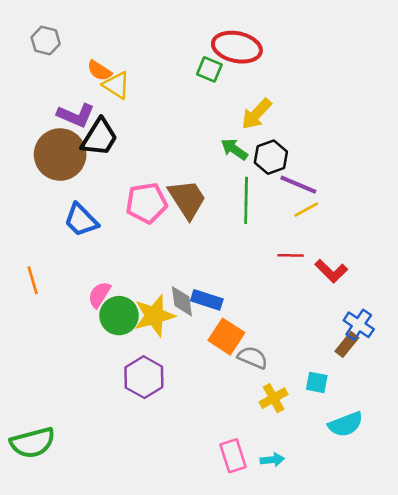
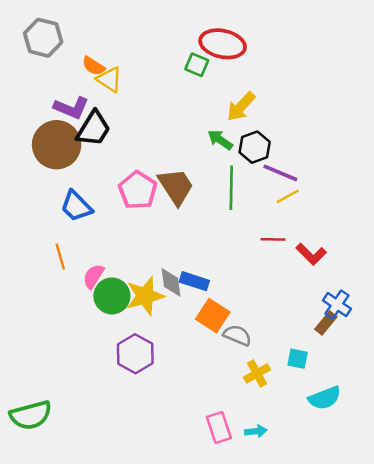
gray hexagon: (46, 41) -> (43, 38), size x1.4
pink pentagon: (147, 203) -> (138, 190), turned -30
orange line: (33, 280) -> (60, 257), moved

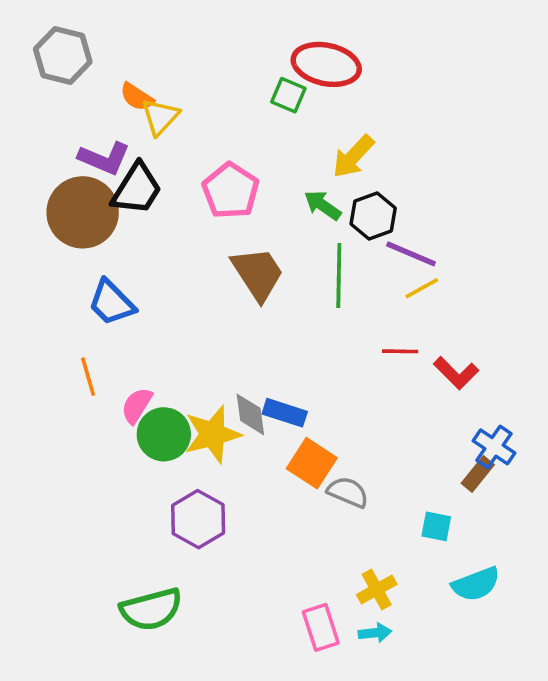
yellow triangle: (109, 80) -> (160, 117), turned 40
pink pentagon: (138, 190) -> (231, 191), moved
yellow cross: (257, 373) -> (377, 589), moved
green semicircle: (31, 415) -> (151, 609), moved

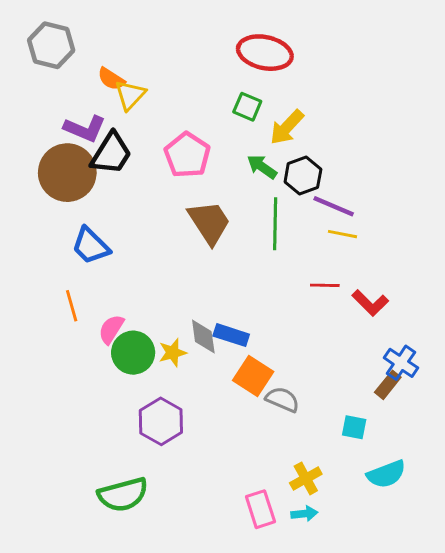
green square: (288, 95) -> (247, 107), moved
yellow line: (422, 288) -> (342, 234), turned 40
yellow star: (213, 434) -> (173, 353), size x0.6

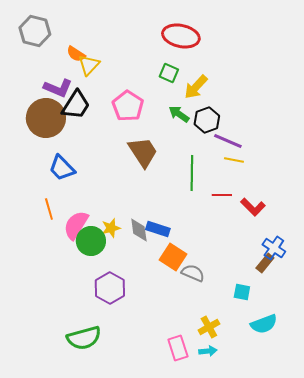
green line: (275, 224) -> (192, 173), moved
pink semicircle: (111, 329) -> (76, 225), size x1.4
yellow star: (173, 353) -> (111, 228), moved

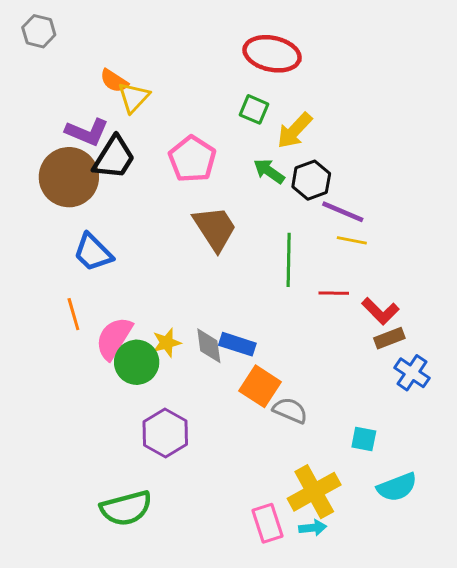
gray hexagon: (35, 31) -> (39, 31), moved, size x0.7
brown rectangle: (265, 263) -> (389, 338), moved, turned 30
yellow cross: (209, 327) -> (314, 492), size x1.6

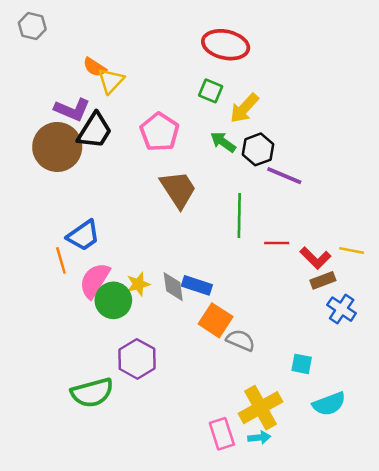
yellow line: (352, 240) -> (352, 250), moved
blue trapezoid: (93, 252) -> (83, 236), moved, turned -80
green semicircle: (126, 508) -> (92, 393), moved

